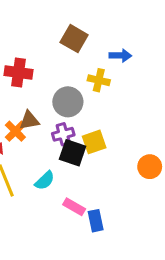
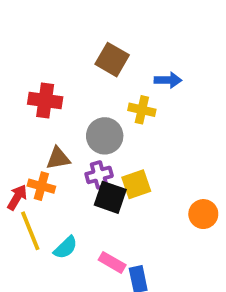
orange cross: (15, 131) -> (41, 186), moved, turned -30
cyan semicircle: (45, 181) -> (66, 248), moved

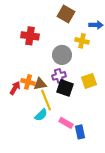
brown triangle: (58, 158) -> (40, 84), moved
yellow square: (136, 184) -> (89, 81), moved
yellow line: (30, 231) -> (46, 100), moved

